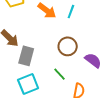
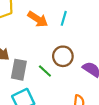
green line: (59, 74) -> (45, 71), moved

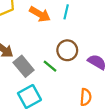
gray rectangle: (19, 70) -> (24, 66), turned -48

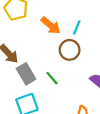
brown circle: (67, 50) -> (70, 50), moved

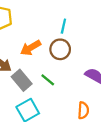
orange arrow: (51, 25) -> (31, 48), moved, turned 120

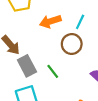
orange arrow: (31, 48) -> (50, 21), moved

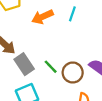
brown circle: (72, 44) -> (73, 73), moved

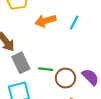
green line: (51, 67) -> (46, 69), turned -48

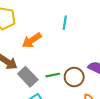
orange arrow: (45, 21) -> (32, 40), moved

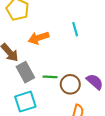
cyan line: (65, 23) -> (75, 29), turned -40

